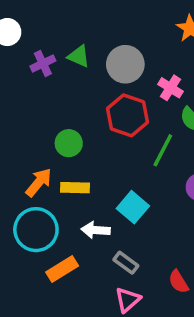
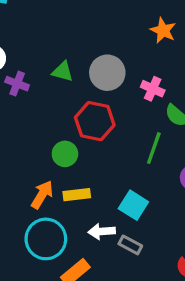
purple cross: (43, 63) -> (17, 84), moved, turned -35
red hexagon: (128, 115) -> (95, 121), moved
gray rectangle: (126, 263) -> (130, 245), moved

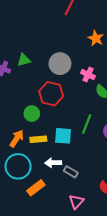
green triangle: (63, 71) -> (24, 60), moved, turned -32
green line: (154, 148) -> (87, 124), moved
cyan square: (133, 205) -> (63, 136), moved, turned -30

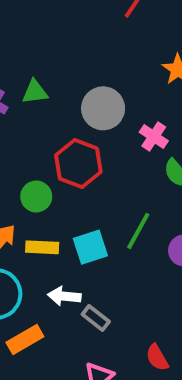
cyan square: (63, 136) -> (90, 247), turned -30

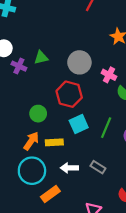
green circle: (36, 196) -> (38, 114), moved
cyan square: (90, 247) -> (79, 124), moved
gray rectangle: (96, 318) -> (98, 167), moved

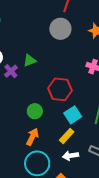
gray circle: (79, 62) -> (60, 29), moved
purple cross: (19, 66) -> (11, 71), turned 32
yellow rectangle: (54, 142) -> (67, 136), moved, turned -35

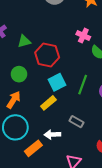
green triangle: (30, 60) -> (24, 41), moved
white arrow: (70, 156) -> (52, 135), moved

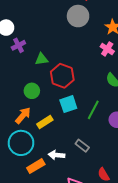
pink cross: (83, 36) -> (107, 49), moved
yellow rectangle: (48, 103) -> (45, 122), moved

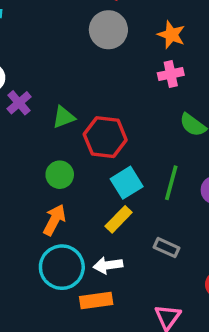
pink cross: (107, 49) -> (171, 74), turned -32
yellow rectangle: (45, 122) -> (119, 219), moved
white arrow: (57, 155) -> (108, 265), moved
orange rectangle: (36, 166) -> (96, 301), turned 36

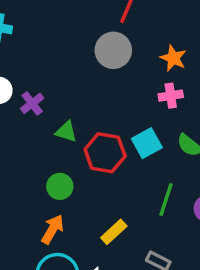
purple cross: (19, 103) -> (32, 103), moved
green triangle: (64, 117) -> (66, 132), turned 35
cyan square: (127, 183) -> (147, 143), moved

